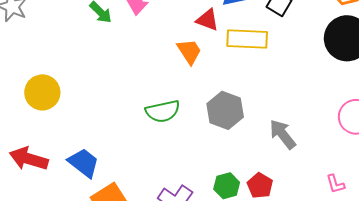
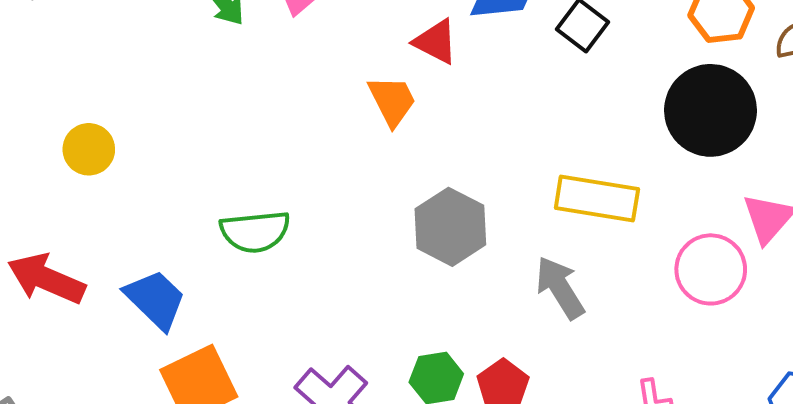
yellow rectangle: (247, 39) -> (597, 199), moved
yellow circle: (42, 92) -> (89, 149), size x0.7
green semicircle: (163, 111) -> (255, 232), moved

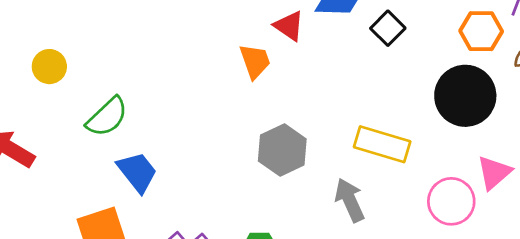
green semicircle: (255, 232) -> (107, 117), moved, turned -45
blue trapezoid: (155, 299) -> (137, 172), moved

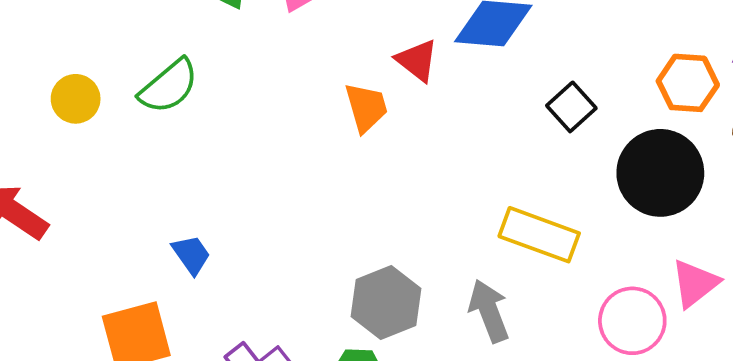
black square: (388, 28) -> (571, 107), moved
green semicircle: (107, 117) -> (169, 86), moved
gray hexagon: (282, 150) -> (386, 303), moved
blue trapezoid: (137, 172) -> (191, 255), size x0.7

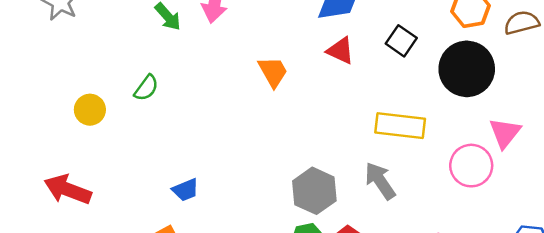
red triangle: (417, 60) -> (340, 51), moved
green semicircle: (169, 86) -> (146, 88), size x0.7
blue trapezoid: (191, 255) -> (185, 190), turned 116

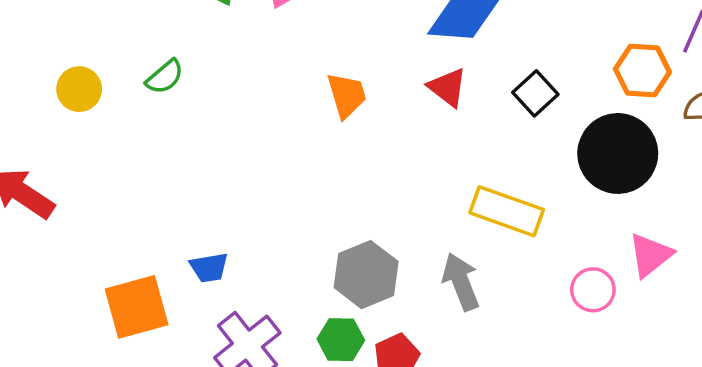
pink circle: (471, 166) -> (593, 290), size x0.7
blue trapezoid: (185, 190) -> (209, 268), moved

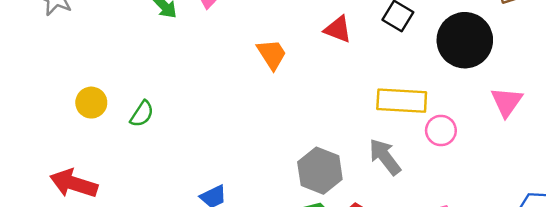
green semicircle: (165, 77) -> (142, 114), moved
pink circle: (593, 290) -> (441, 131), moved

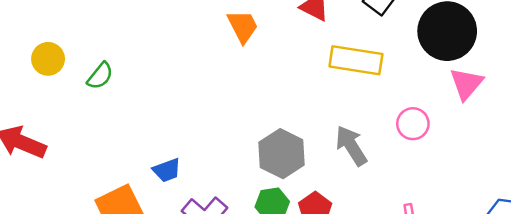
yellow rectangle: (402, 101) -> (356, 60), moved
pink triangle: (507, 102) -> (466, 84), moved

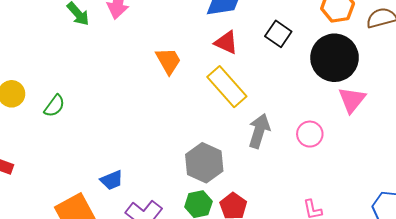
yellow rectangle: (356, 60) -> (227, 87), moved, turned 42
gray arrow: (351, 146) -> (259, 131), moved, turned 52

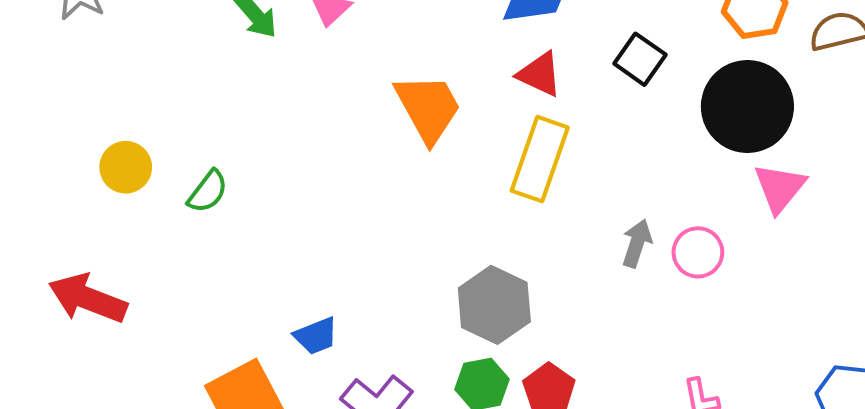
orange trapezoid: (168, 61) -> (428, 108), size x1.4
yellow rectangle: (227, 87) -> (540, 159), turned 60
gray arrow: (259, 131) -> (637, 243), moved, size x0.7

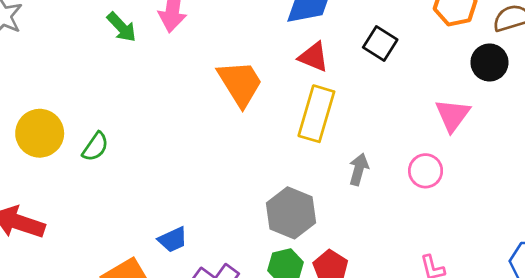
black circle: (747, 106) -> (489, 62), moved, size x0.6
yellow circle: (126, 167) -> (40, 133), size x1.4
pink triangle: (780, 188) -> (453, 115), moved
gray arrow: (637, 243) -> (359, 169), moved

